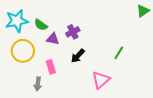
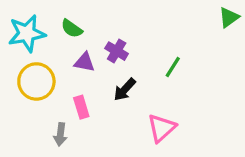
green semicircle: (41, 25) -> (72, 29), moved
purple cross: (73, 32) -> (117, 51), turned -32
green line: (119, 53) -> (173, 67), moved

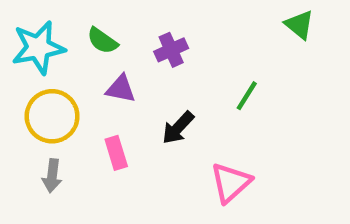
green triangle: (229, 17) -> (299, 25), moved, turned -45
purple cross: (117, 51) -> (171, 50), moved, turned 35
gray arrow: (60, 134) -> (52, 176), moved

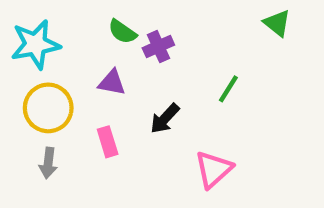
green semicircle: (102, 41) -> (122, 32), moved

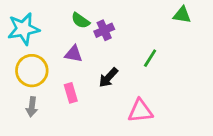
green triangle: (277, 23) -> (182, 15), turned -30
pink triangle: (214, 169) -> (140, 111), turned 36

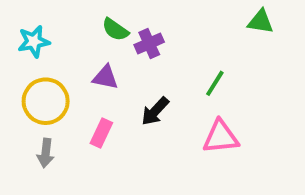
cyan star: (23, 29) -> (34, 41), size x0.7
pink rectangle: (71, 93) -> (101, 133), turned 42
pink triangle: (140, 111) -> (221, 137), moved

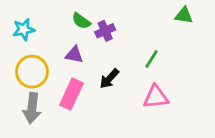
pink rectangle: (101, 133) -> (71, 94), size x1.5
gray arrow: (46, 153) -> (32, 108), size x1.5

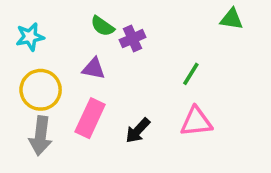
black arrow: (109, 79) -> (138, 130), moved

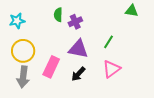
green semicircle: (102, 26) -> (58, 15), turned 56
purple triangle: (94, 69) -> (78, 49), moved, size x1.5
pink triangle: (196, 122) -> (111, 69), turned -30

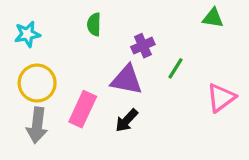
purple cross: (75, 22) -> (143, 46), moved
pink triangle: (111, 69) -> (221, 98), moved

